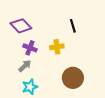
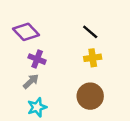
black line: (73, 26) -> (90, 32), turned -32
yellow cross: (57, 47) -> (93, 58), moved

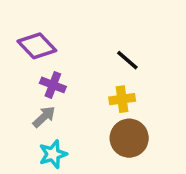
black line: (90, 32) -> (127, 60), moved
yellow cross: (93, 58) -> (122, 99), moved

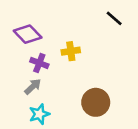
black line: (127, 60) -> (114, 18), moved
yellow cross: (122, 99) -> (71, 51), moved

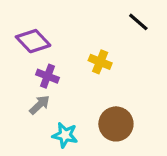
yellow cross: (71, 51) -> (100, 62), moved, turned 30
cyan star: (39, 114) -> (65, 135), moved, turned 30

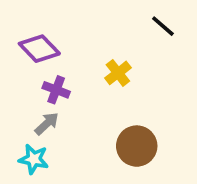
yellow cross: (100, 62) -> (118, 73), turned 30
cyan star: (65, 135) -> (34, 159), moved

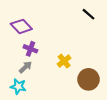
yellow cross: (118, 73) -> (64, 61), moved
brown circle: (137, 146) -> (89, 79), moved

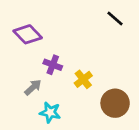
purple cross: (30, 49) -> (53, 65), moved
cyan star: (18, 86) -> (50, 112), moved

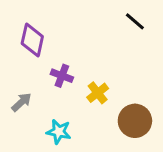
purple diamond: (28, 34) -> (32, 40), turned 56
gray arrow: (33, 87) -> (21, 102), moved

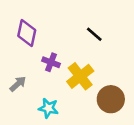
black line: (135, 21) -> (94, 34), moved
yellow cross: (98, 93) -> (80, 76), size x1.5

